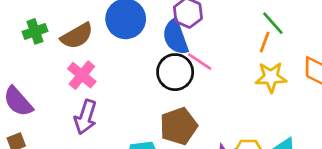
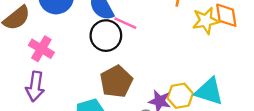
pink cross: (82, 75) -> (41, 49), moved
yellow star: (271, 77) -> (206, 21), moved

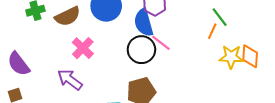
purple arrow: (35, 86) -> (70, 80), turned 105

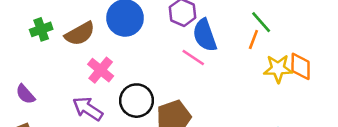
blue semicircle: (144, 23) -> (205, 35), moved
black circle: (141, 50) -> (136, 101), moved
purple semicircle: (19, 64) -> (25, 94), size x0.7

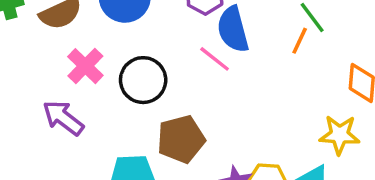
yellow star: (278, 69) -> (340, 135), moved
black circle: (136, 101) -> (143, 80), moved

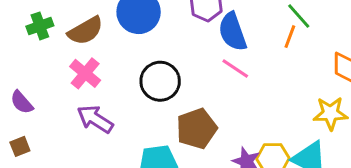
pink line: (215, 59) -> (235, 69), moved
pink cross: (85, 66) -> (85, 73), moved

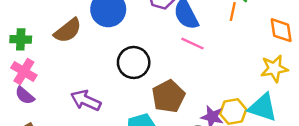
green cross: (40, 26) -> (21, 39), moved, turned 30
pink cross: (85, 73) -> (24, 71), moved

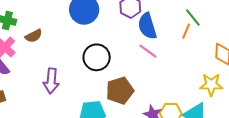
brown semicircle: (68, 31) -> (34, 36), moved, size x0.7
purple arrow: (86, 100) -> (51, 81), turned -120

